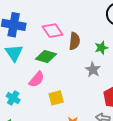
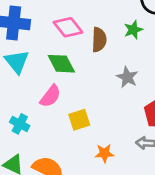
green star: (101, 48) -> (133, 30), moved
green diamond: (46, 57) -> (61, 64), turned 50

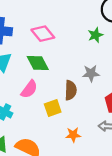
brown semicircle: (99, 40) -> (71, 90), moved
gray star: (127, 77) -> (91, 73), turned -30

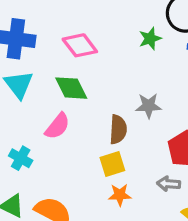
green star: (95, 35) -> (150, 39), moved
yellow square: (53, 108) -> (112, 164), moved

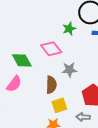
pink diamond: (80, 45) -> (51, 49), moved
yellow square: (112, 164) -> (59, 105), moved

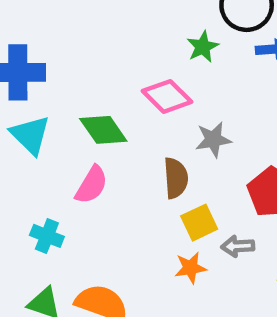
gray arrow: (83, 117) -> (238, 246), moved

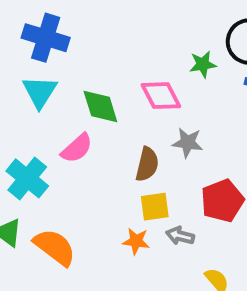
cyan cross: (47, 236) -> (27, 178), size x1.5

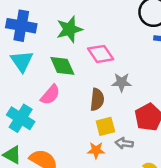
green star: (203, 64) -> (69, 29), moved, size x1.5

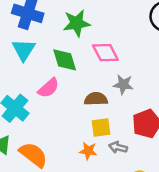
brown semicircle: (97, 100) -> (96, 99), turned -105

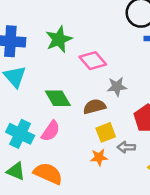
green diamond: (65, 60) -> (58, 98), moved
pink semicircle: (48, 88) -> (51, 131), moved

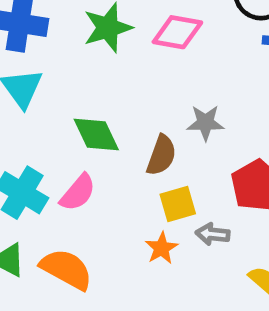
pink diamond: (93, 61) -> (177, 32), moved, turned -44
brown semicircle: (94, 107) -> (161, 155), turned 120
orange star: (99, 157) -> (162, 248), turned -30

